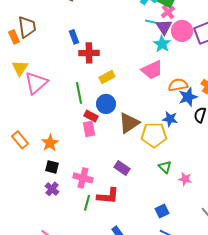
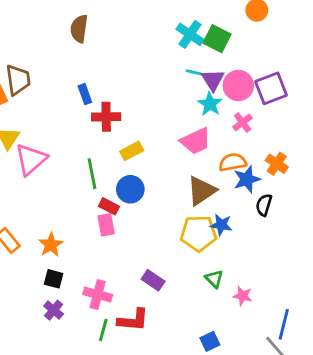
pink cross: (168, 12) -> (243, 122), moved
blue star: (170, 119) -> (221, 225), moved
brown triangle: (129, 123) -> (201, 191), moved

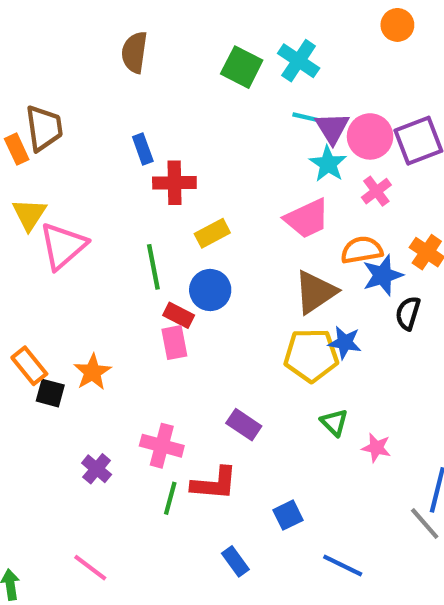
green square: (217, 39) -> (242, 67), moved
black square: (54, 279) -> (50, 393), moved
blue square: (210, 341) -> (288, 515), moved

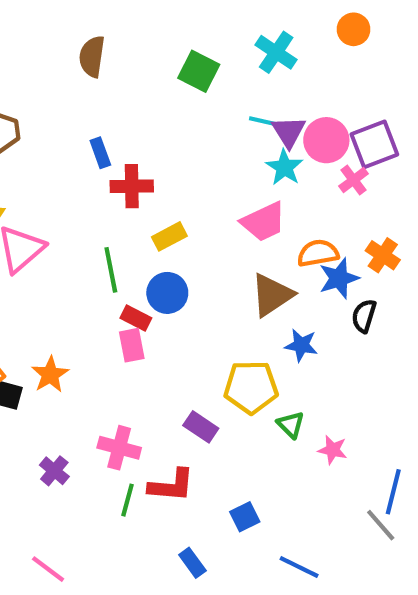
cyan cross: (299, 61) -> (276, 52), moved
pink cross: (376, 191) -> (354, 180), moved
yellow pentagon: (311, 355) -> (251, 387), moved

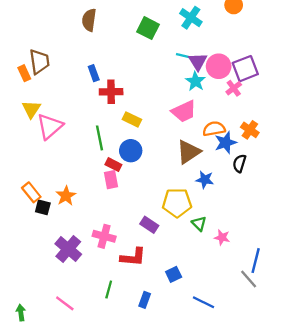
yellow rectangle: (169, 236) -> (132, 119), turned 54
purple cross: (54, 471) -> (68, 249), size x1.6
green line: (128, 500) -> (109, 289), moved
blue rectangle: (192, 563) -> (145, 300), turned 56

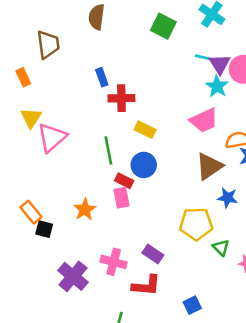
brown trapezoid: (39, 62) -> (48, 44), moved
orange star: (66, 196) -> (85, 209), moved
purple rectangle: (149, 225) -> (153, 254), moved

